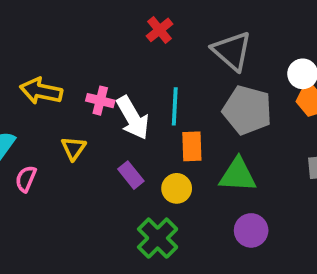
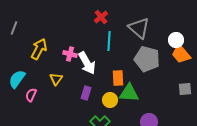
yellow arrow: (41, 91) -> (39, 49), turned 105
cyan line: (175, 106) -> (109, 41), moved
purple rectangle: (131, 175) -> (86, 93), turned 56
green triangle: (238, 175) -> (129, 93), moved

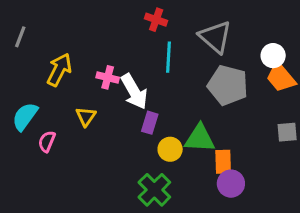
red cross: (101, 17) -> (156, 20), turned -32
orange rectangle: (118, 78) -> (223, 162), moved
purple rectangle: (86, 93) -> (150, 123), moved

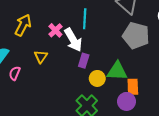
cyan line: (168, 57) -> (85, 19), moved
pink cross: (108, 77) -> (55, 30), turned 32
purple circle: (231, 184) -> (127, 101), moved

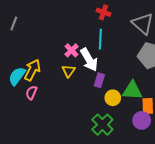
yellow arrow: (23, 25) -> (32, 70), moved
yellow triangle: (41, 56) -> (68, 71), moved

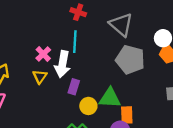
white arrow: (89, 60) -> (62, 64), turned 40

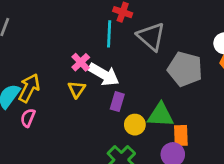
gray triangle: (121, 25) -> (151, 37), moved
cyan line: (75, 42) -> (109, 34), moved
white arrow: (62, 64) -> (104, 74), turned -70

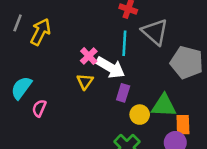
cyan line: (109, 34) -> (124, 43), moved
yellow arrow: (29, 88) -> (40, 32), moved

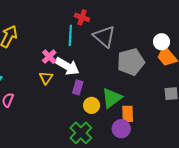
cyan line: (124, 43) -> (70, 35), moved
gray pentagon: (187, 62) -> (131, 62), turned -30
green triangle: (164, 106) -> (112, 98), turned -40

